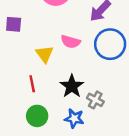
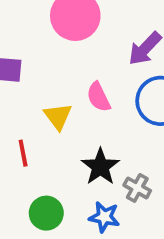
pink semicircle: (71, 42) -> (99, 97), turned 48
red line: (32, 84) -> (23, 153), moved

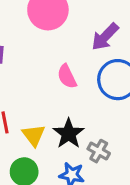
yellow triangle: (58, 116) -> (34, 135), moved

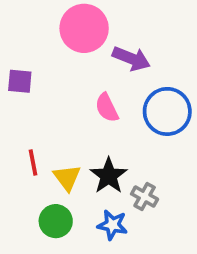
purple arrow: (105, 37) -> (131, 59), moved, turned -112

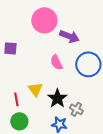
red line: (33, 163) -> (16, 99), moved
yellow triangle: (67, 178) -> (35, 89), moved
green circle: (56, 221) -> (19, 121), moved

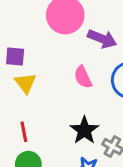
yellow triangle: (35, 89) -> (25, 83), moved

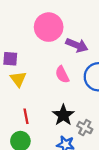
red line: (24, 132) -> (26, 116), moved

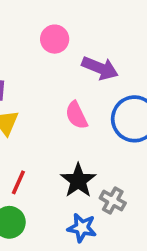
pink circle: (49, 27) -> (55, 39), size x0.6
red line: (26, 116) -> (18, 182), turned 35

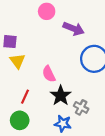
pink semicircle: (76, 115) -> (49, 74), moved

